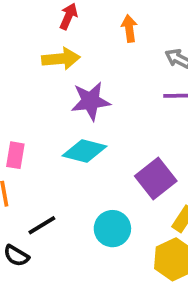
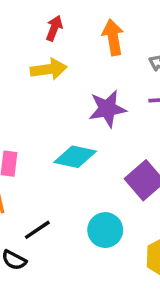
orange arrow: (129, 28) -> (113, 37), size x1.4
purple star: (91, 101) -> (107, 109), moved

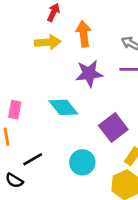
orange arrow: (113, 37) -> (84, 34), moved
cyan diamond: (75, 157) -> (63, 107), turned 36

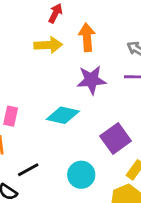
cyan diamond: (63, 107) -> (63, 115), turned -40

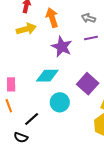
purple star: (91, 80) -> (62, 47), turned -30
cyan circle: (81, 175) -> (60, 102), moved

